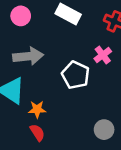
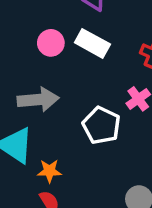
pink circle: (21, 16) -> (51, 43), moved

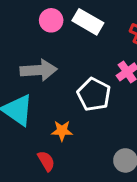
orange star: (49, 171) -> (62, 131), moved

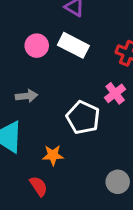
gray arrow: (39, 70) -> (27, 96), size x0.6

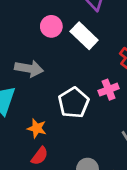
gray arrow: (27, 96) -> (29, 69), size x1.4
red semicircle: (39, 186) -> (40, 156), moved, turned 54

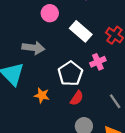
white rectangle: (84, 36) -> (81, 31), moved
red semicircle: (40, 156) -> (77, 98), moved

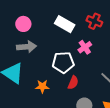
pink circle: (50, 13) -> (23, 24), moved
white pentagon: (70, 74) -> (63, 62), turned -30

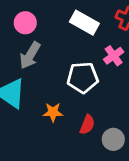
gray arrow: (27, 47) -> (30, 55), turned 126
red semicircle: (73, 83) -> (87, 125), moved

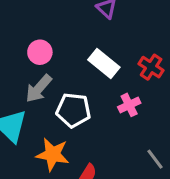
white pentagon: (83, 78) -> (73, 110), moved
orange star: (53, 112) -> (53, 154), size x1.5

